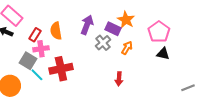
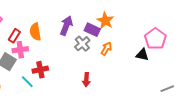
pink pentagon: (159, 32) -> (155, 39), moved
red cross: (61, 69) -> (40, 70), size x0.7
cyan line: (37, 75) -> (27, 82), moved
red arrow: (119, 79) -> (86, 80), moved

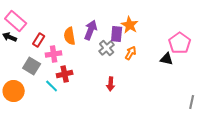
purple rectangle: (92, 30) -> (117, 34), turned 70
orange semicircle: (35, 32) -> (70, 36), moved
pink cross: (20, 50) -> (54, 54), moved
gray line: (167, 89) -> (192, 102), moved, turned -56

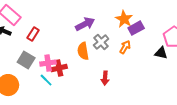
purple arrow: (91, 30) -> (85, 24), turned 42
purple rectangle: (117, 34) -> (136, 28), moved, turned 56
orange semicircle: (70, 36) -> (83, 51), moved
pink cross: (54, 54) -> (48, 63), moved

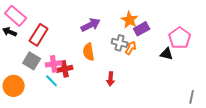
red rectangle: (33, 34) -> (39, 35), size x1.5
gray cross: (101, 42) -> (120, 43), moved, turned -35

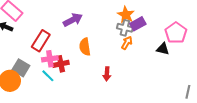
purple arrow: (91, 25) -> (73, 20), moved
red rectangle: (39, 35) -> (41, 41), moved
gray cross: (120, 43) -> (125, 28), moved
gray square: (32, 61) -> (21, 68), moved

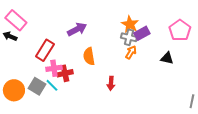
pink pentagon: (176, 33) -> (180, 30), moved
gray square: (21, 68) -> (37, 86), moved

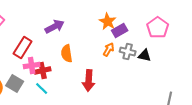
gray cross: (129, 37) -> (128, 52), moved
red arrow: (111, 83) -> (89, 80), size x1.5
cyan line: (52, 85) -> (42, 88), moved

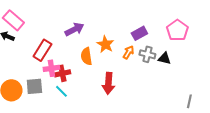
orange star: (108, 22) -> (105, 44), moved
gray square: (15, 84) -> (34, 86), turned -36

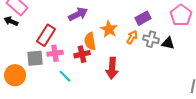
red cross: (62, 73) -> (82, 54), moved
gray square: (34, 86) -> (35, 58), moved

